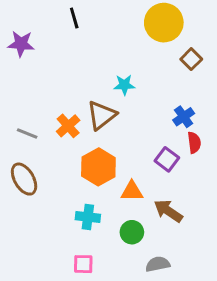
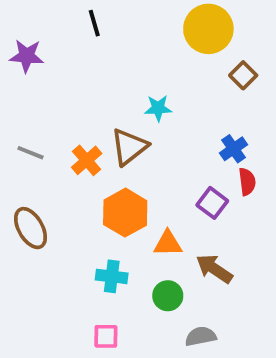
gray line: (27, 133) -> (30, 153), moved

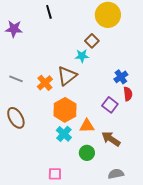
brown square: (243, 75) -> (92, 41), moved
cyan cross: (112, 276) -> (64, 134), moved, turned 35
gray semicircle: (201, 336) -> (116, 174), moved

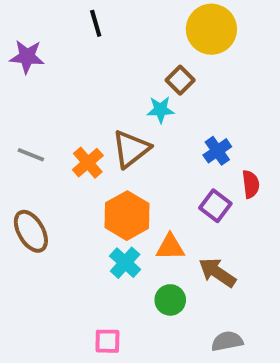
blue cross: (121, 77) -> (217, 151), moved

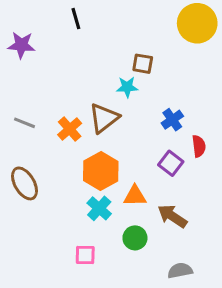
yellow circle: (211, 29) -> (197, 23), moved
brown square: (180, 80) -> (143, 64), turned -35
pink square: (107, 341) -> (85, 255), moved

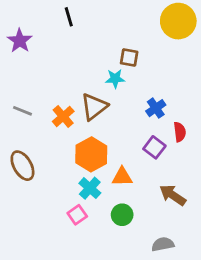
purple star: (21, 45) -> (20, 41), turned 30
brown arrow: (172, 216) -> (173, 195), moved
pink square: (85, 255) -> (77, 215), moved, turned -36

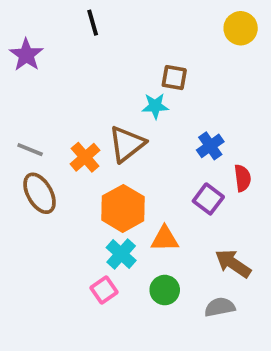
yellow circle: (178, 21) -> (241, 28), size x0.7
brown ellipse: (22, 166) -> (40, 193), moved
gray semicircle: (163, 244) -> (220, 307), moved

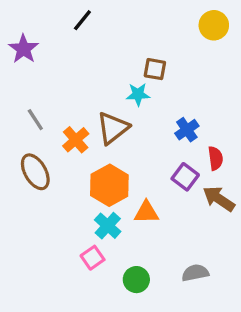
black line: (93, 23) -> (82, 20), turned 55
gray line: (30, 150) -> (35, 120), moved, turned 35
brown arrow: (233, 263) -> (219, 199), moved
green circle: (165, 290) -> (136, 280), moved

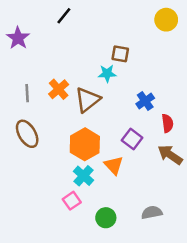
gray line: (35, 120) -> (27, 93), turned 30
orange cross: (76, 140) -> (59, 89), moved
purple square: (185, 177) -> (132, 139), moved
orange triangle: (146, 212) -> (114, 165), turned 48

